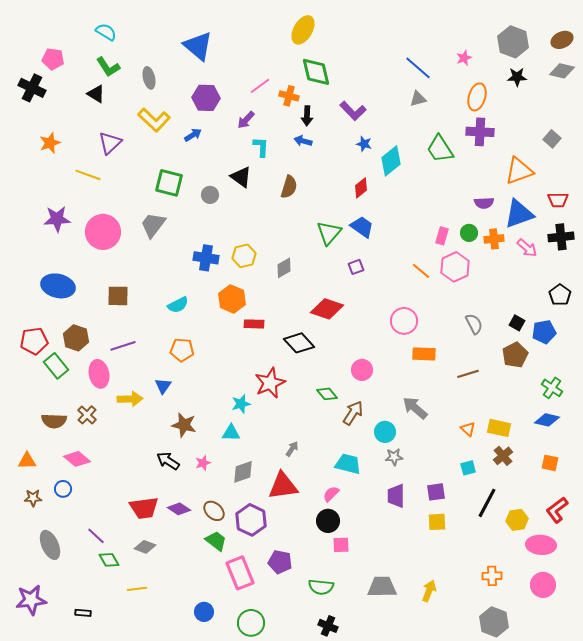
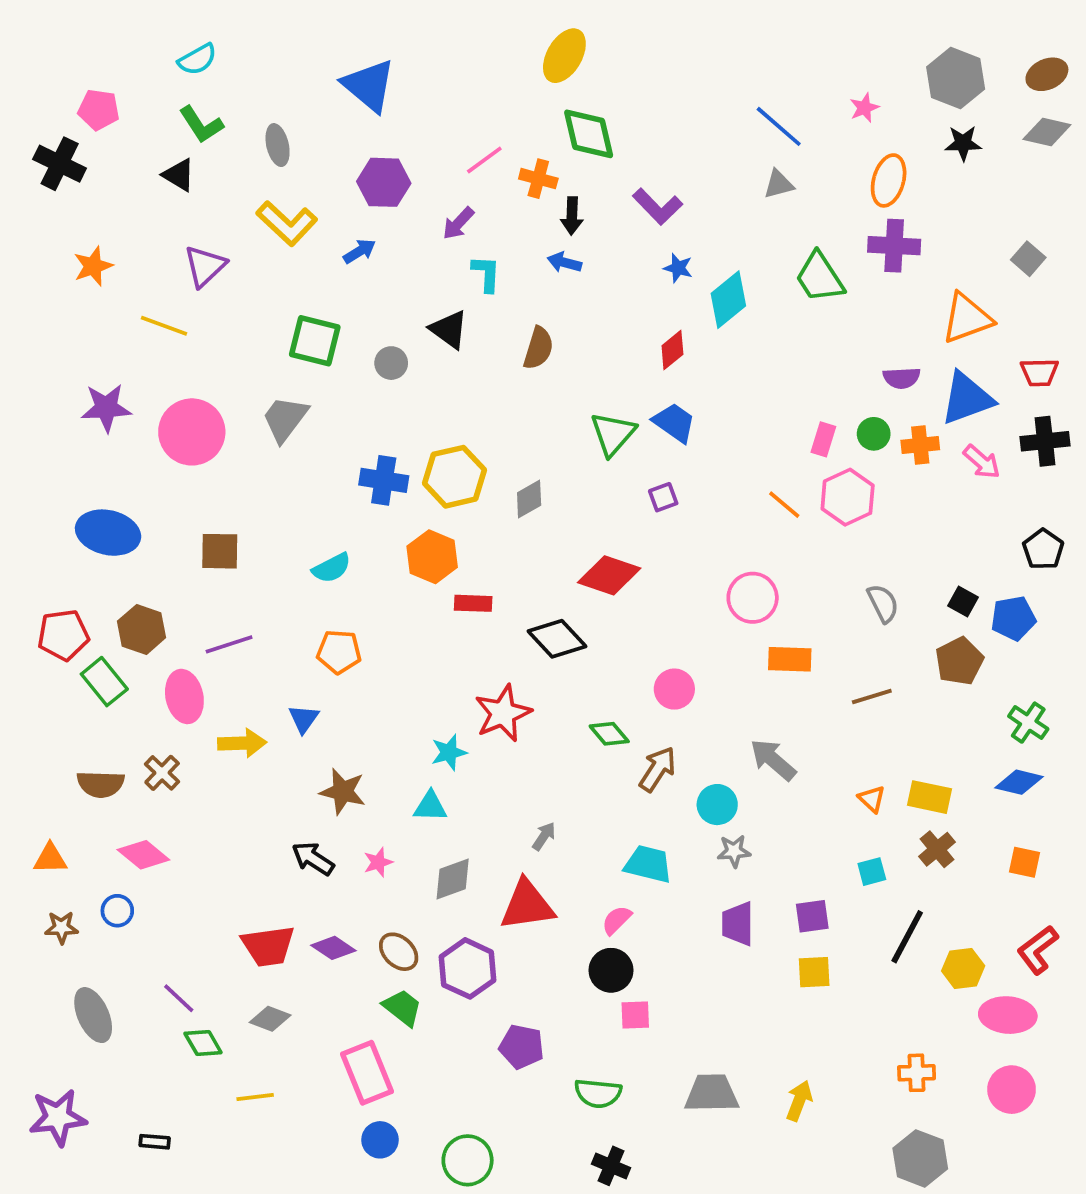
cyan semicircle: (106, 32) -> (197, 59), turned 120
yellow hexagon: (244, 256) -> (455, 477), size x1.4
pink rectangle: (240, 573) -> (367, 1073), moved

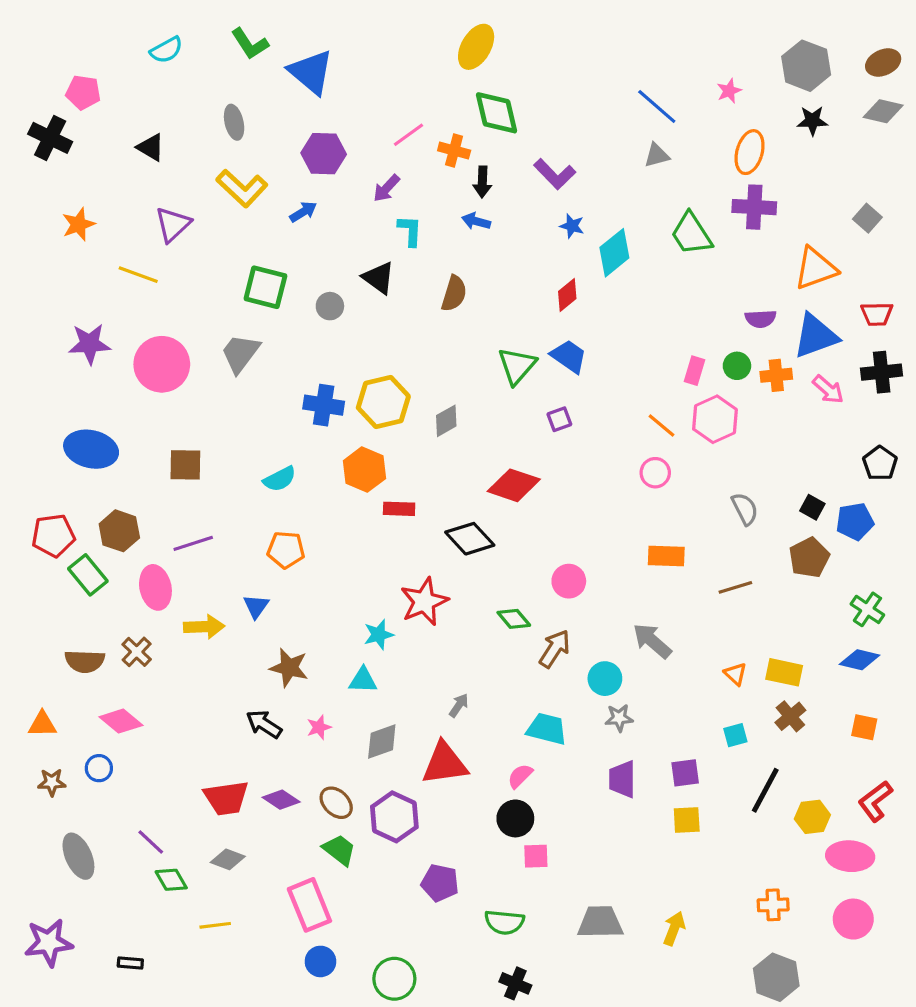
green L-shape: (201, 125) -> (250, 44), moved
pink circle: (753, 598) -> (655, 473), moved, size x0.7

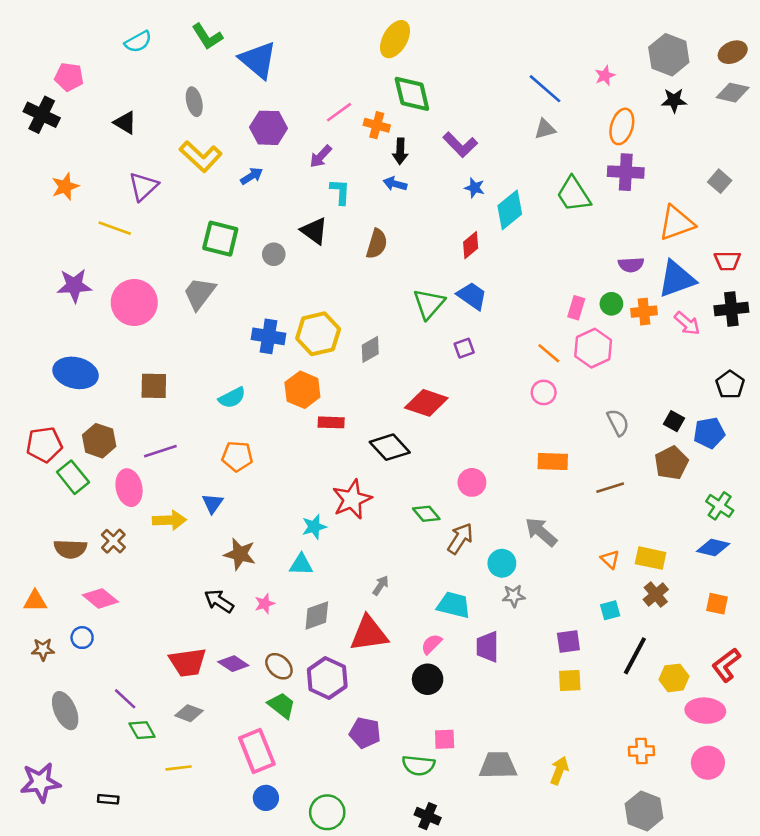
purple trapezoid: (622, 779) -> (488, 647), moved
pink square: (536, 856) -> (445, 739), moved

